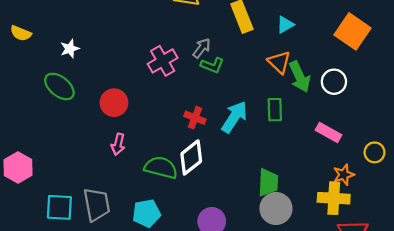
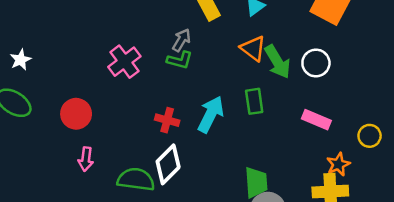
gray arrow: (202, 48) -> (181, 40), moved

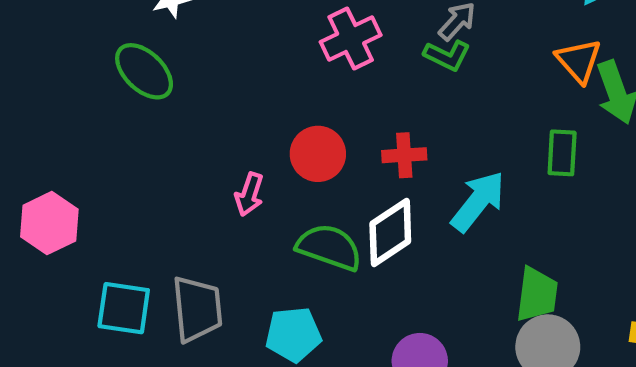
red circle: (76, 114) -> (318, 154), moved
cyan arrow: (211, 114) -> (478, 201), moved
red cross: (167, 120) -> (404, 155), turned -30

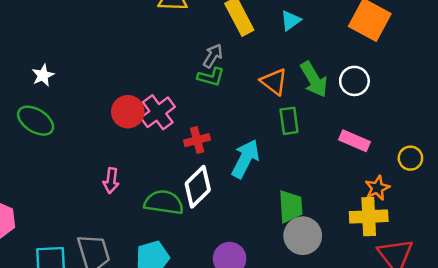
pink cross: (351, 39) -> (158, 112), moved
orange triangle: (579, 61) -> (274, 82), moved
red circle: (318, 154) -> (128, 112), moved

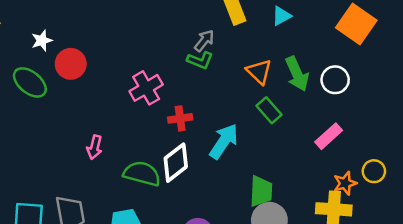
red circle: (128, 112) -> (71, 64), moved
green rectangle: (289, 121) -> (269, 110), turned -40
pink rectangle: (354, 141) -> (329, 136), turned -72
yellow circle: (410, 158) -> (374, 171), moved

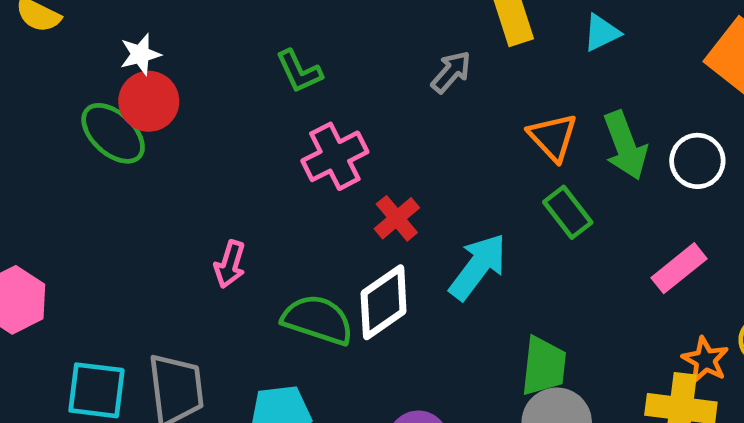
green L-shape: (200, 60) -> (299, 71), moved, turned 40
red circle: (71, 64) -> (149, 101), moved
red cross: (180, 118) -> (397, 218), turned -35
orange star: (345, 183) -> (705, 360), turned -30

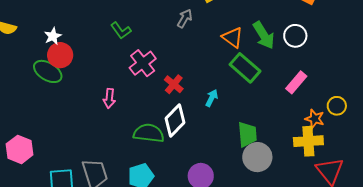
green rectangle: (568, 212) -> (245, 68), size x1.4
pink arrow: (230, 264) -> (109, 98), moved
cyan arrow: (478, 267) -> (212, 98), size x0.6

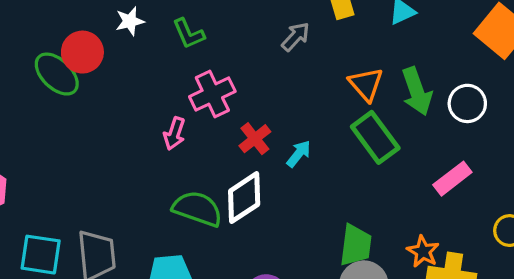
white star: (53, 36) -> (130, 21), moved
pink arrow: (109, 98) -> (174, 134), moved
cyan arrow: (212, 98) -> (299, 154), moved
orange star: (315, 119) -> (423, 251), moved

